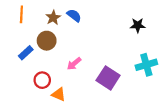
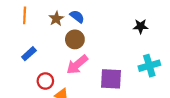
brown circle: (47, 41) -> (75, 39), moved
pink arrow: (74, 64) -> (77, 65), size x1.5
purple square: (108, 78) -> (111, 79), turned -30

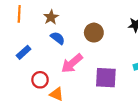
blue semicircle: (77, 16) -> (58, 38), moved
brown circle: (75, 39) -> (94, 33), moved

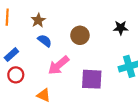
red circle: (40, 80) -> (16, 75), moved

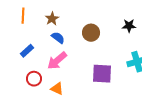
pink arrow: (59, 65) -> (57, 61), moved
red circle: (16, 75) -> (34, 79), moved

